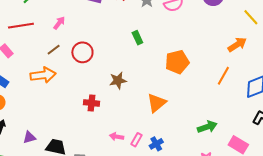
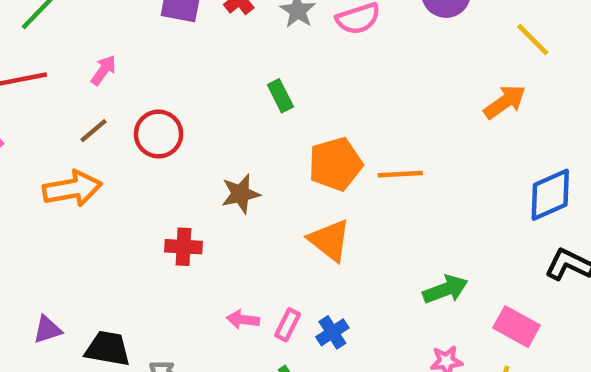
orange pentagon: (177, 62) -> (335, 164), moved
orange line: (223, 76) -> (400, 174), moved, turned 60
orange triangle: (157, 103) -> (330, 240), turned -40

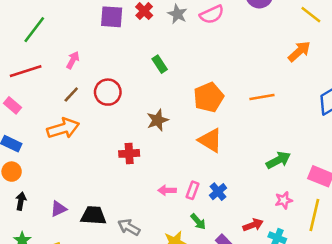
green rectangle: (280, 96) -> (160, 64), moved
orange line: (400, 174) -> (262, 97), moved

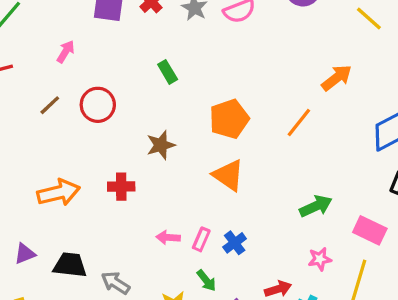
orange arrow: (299, 51) -> (337, 78), moved
pink arrow: (73, 60) -> (66, 52), moved
orange line: (262, 97) -> (299, 122), turned -45
orange arrow: (63, 128) -> (59, 193), moved

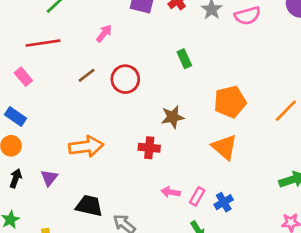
red cross: (121, 187) -> (149, 148), moved
purple triangle: (25, 254) -> (49, 178), moved, turned -36

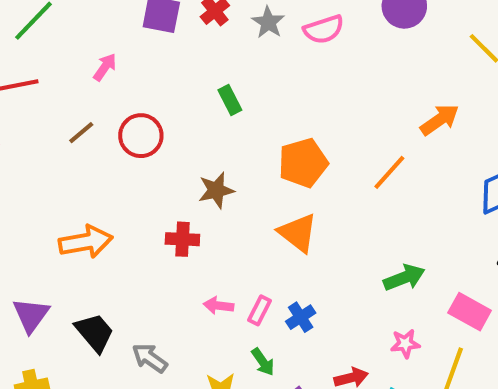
purple triangle: (49, 178) -> (31, 315), moved, size x1.4
black trapezoid: (89, 206) -> (95, 332), turned 40

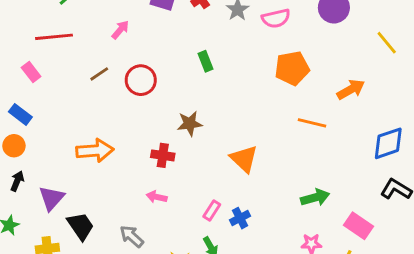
orange pentagon: (303, 163) -> (292, 68), moved
orange line: (389, 172) -> (312, 123), turned 56
pink arrow: (218, 306) -> (157, 197), moved
black trapezoid: (95, 332) -> (80, 226), moved

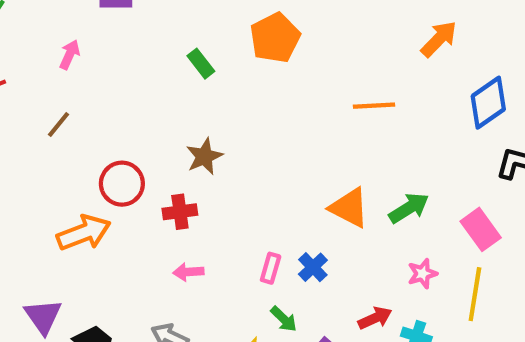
orange pentagon: (292, 68) -> (275, 38), moved
red circle: (141, 80) -> (122, 184), moved
orange arrow: (351, 89) -> (439, 39), moved
orange triangle: (244, 159) -> (349, 208), moved
pink rectangle: (359, 226) -> (481, 229), turned 36

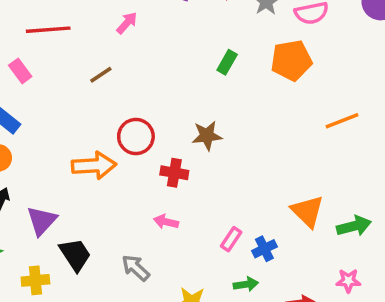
green rectangle: (201, 64) -> (227, 62), turned 50
orange line: (374, 106) -> (342, 121), moved, turned -36
green arrow: (284, 319) -> (246, 284), moved, turned -70

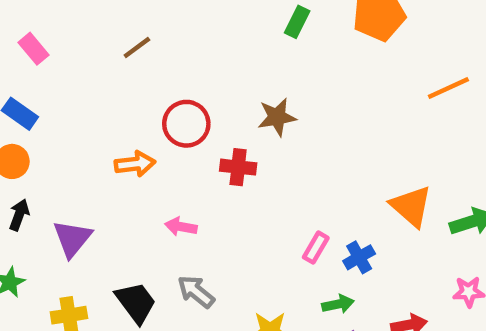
orange arrow: (94, 165) -> (135, 164), size x0.7
pink arrow: (166, 222) -> (181, 227), moved
black trapezoid: (75, 255) -> (136, 302), moved

